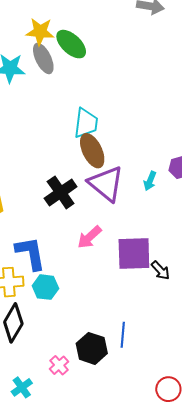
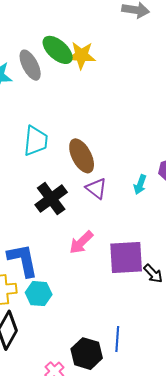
yellow star: (40, 32) -> (81, 55), moved
cyan trapezoid: (86, 123) -> (36, 141), moved
purple triangle: (106, 184) -> (96, 188), size x0.6

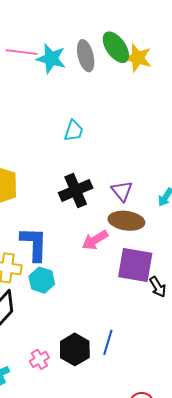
cyan trapezoid: (36, 141) -> (74, 131), size x0.7
brown ellipse: (82, 156) -> (126, 221), moved, turned -68

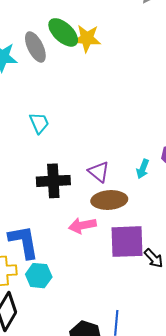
cyan trapezoid: (74, 131) -> (39, 123), turned -30
black cross: (76, 190) -> (53, 181), turned 32
pink arrow: (95, 240) -> (82, 225), turned 32

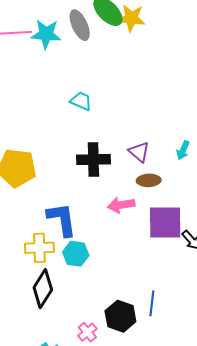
cyan trapezoid: (39, 123) -> (81, 101), turned -45
brown ellipse: (109, 200) -> (149, 180), size x0.7

